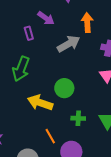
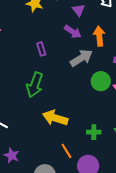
purple arrow: (46, 18) -> (73, 32), moved
green circle: (64, 88) -> (101, 81), moved

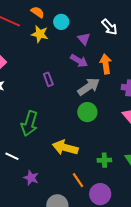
green circle: (101, 81) -> (87, 112), moved
green arrow: (35, 85) -> (29, 123), moved
purple star: (12, 155) -> (31, 178), moved

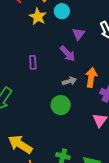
orange arrow: (106, 64) -> (91, 77), moved
gray arrow: (89, 87) -> (69, 81), size x0.6
yellow arrow: (65, 148) -> (20, 144), moved

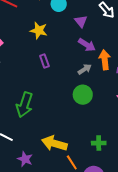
yellow star: (38, 17) -> (39, 30), moved
purple arrow: (68, 54) -> (87, 45), moved

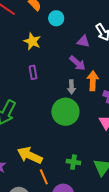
purple triangle: (81, 21) -> (83, 41), moved, turned -48
gray arrow: (85, 69) -> (71, 87), turned 112
green circle: (83, 95) -> (65, 112), size x1.4

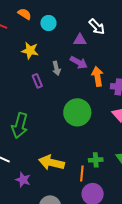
gray arrow: (71, 87) -> (56, 68), moved
orange line: (44, 177) -> (82, 174), moved, turned 42

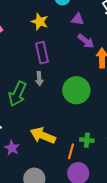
purple triangle: (80, 40) -> (78, 19), moved
gray arrow: (56, 68) -> (39, 79), moved
purple rectangle: (37, 81) -> (42, 53), size x1.5

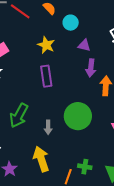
purple arrow: (86, 41) -> (91, 68), turned 54
gray arrow: (39, 79) -> (48, 127), moved
yellow arrow: (43, 136) -> (41, 159), turned 45

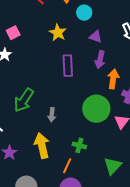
purple rectangle: (46, 76) -> (68, 66), moved
green circle: (78, 116) -> (96, 109), moved
green cross: (85, 167) -> (79, 145), moved

